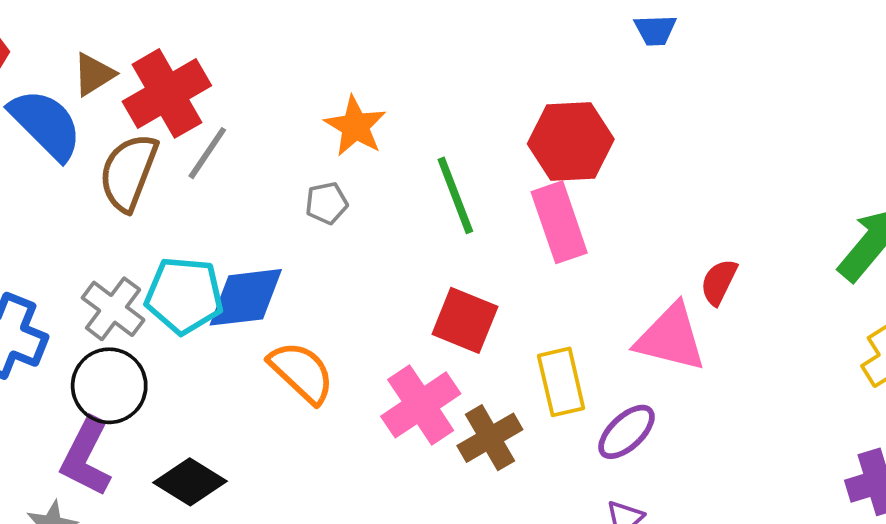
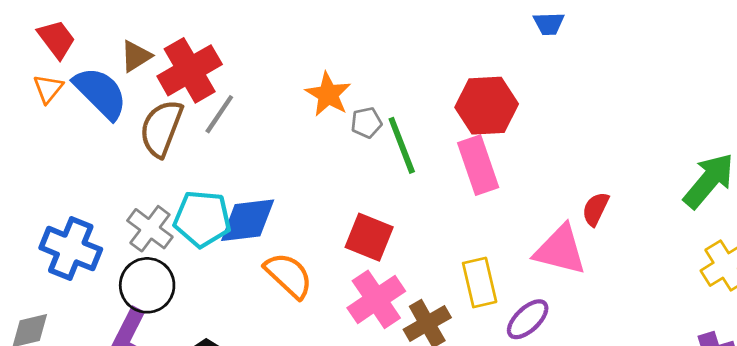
gray pentagon: (327, 203) -> (366, 123), moved
red square: (465, 320) -> (369, 237), moved

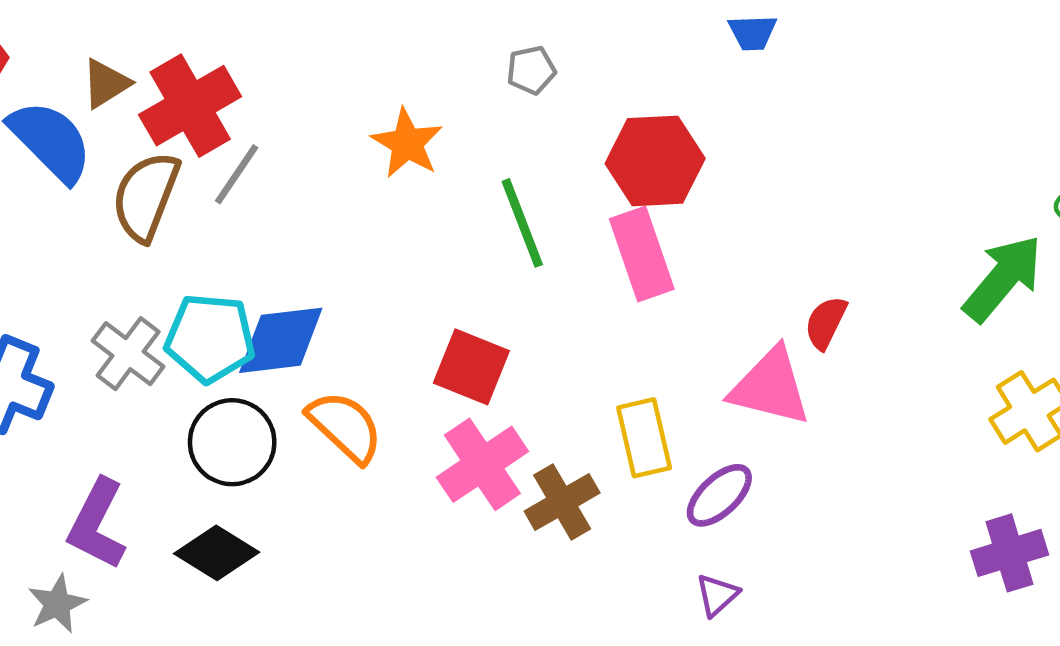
gray pentagon: (366, 123) -> (531, 70), moved
black circle: (147, 285) -> (232, 442), moved

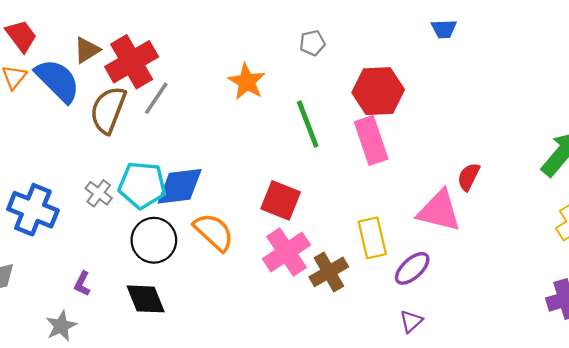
blue trapezoid: (753, 33) -> (444, 29), moved
gray cross: (128, 354) -> (99, 193), size x0.7
purple L-shape: (97, 524) -> (82, 284), size x0.5
black diamond: (217, 553) -> (146, 299), turned 36

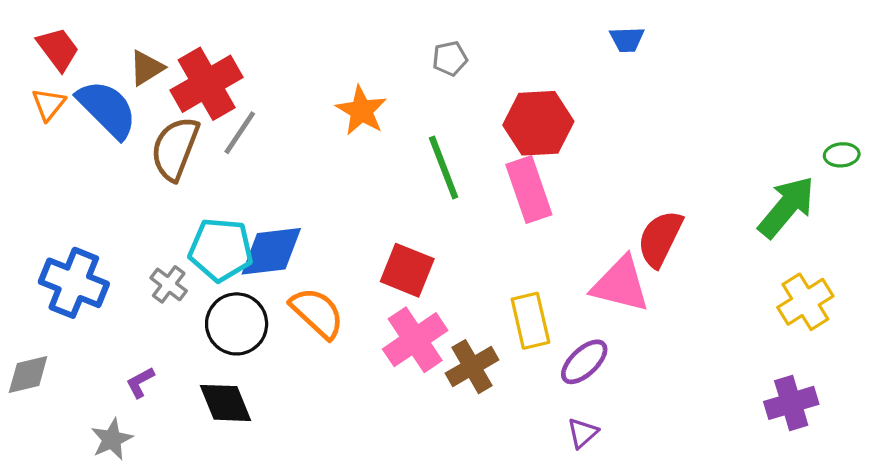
red semicircle: (469, 177) -> (660, 239), size x1.5
gray cross: (99, 193) -> (169, 284), moved
purple L-shape: (82, 284) -> (140, 382), turned 35

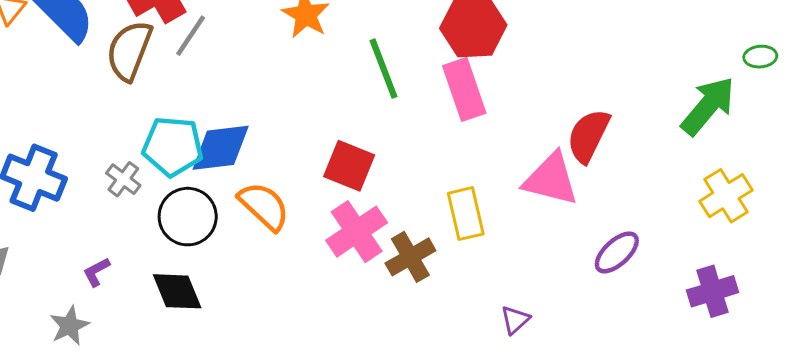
purple ellipse: (584, 362) -> (617, 252), moved

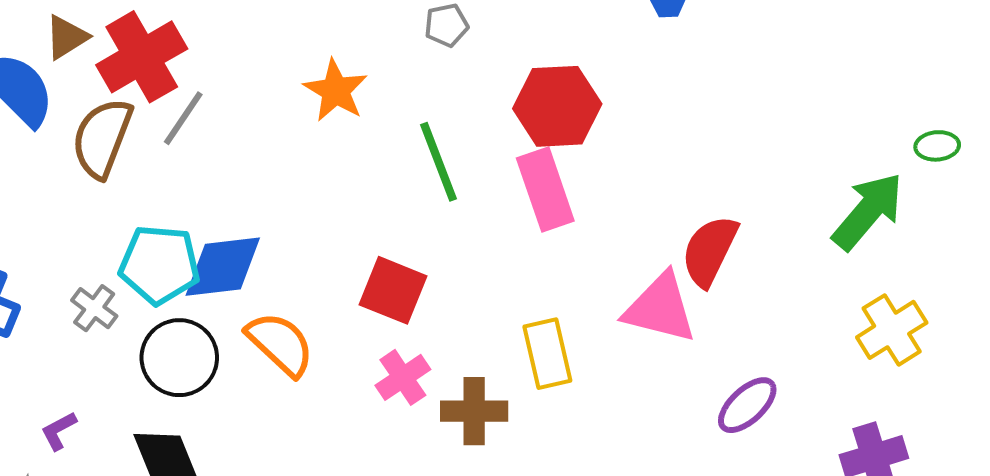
pink cross: (357, 232) -> (403, 377), size x0.7
brown cross: (410, 257) -> (474, 411), turned 30

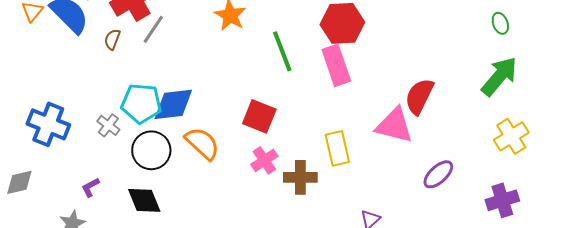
brown semicircle: (102, 138) -> (112, 39), size x0.5
green ellipse: (937, 146) -> (500, 23), moved, turned 75

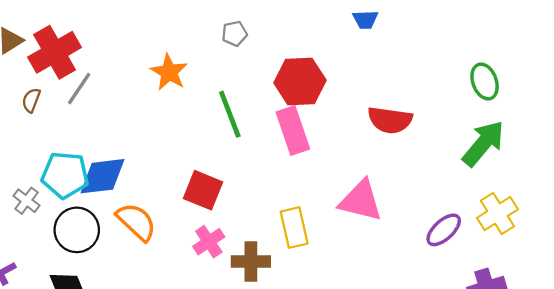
green ellipse: (500, 23) -> (485, 82), size x1.4
red semicircle: (419, 96) -> (390, 120), moved, turned -108
purple ellipse: (438, 174) -> (444, 230), moved

